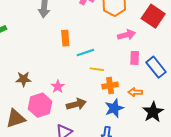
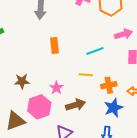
orange rectangle: (65, 38) -> (55, 46), moved
cyan line: (85, 53) -> (95, 51), moved
yellow line: (97, 69) -> (86, 75), moved

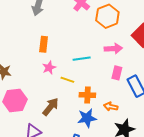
pink star: (56, 88) -> (49, 68), moved
brown arrow: (76, 105) -> (51, 107), turned -48

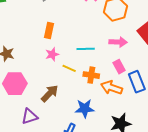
pink rectangle: (117, 73) -> (119, 67), turned -48
orange cross: (87, 95) -> (91, 75), moved
orange arrow: (111, 107) -> (111, 88), moved, size x1.5

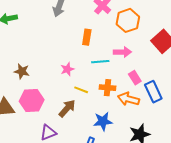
orange rectangle: (49, 30) -> (87, 37), moved
pink arrow: (118, 42) -> (122, 52), moved
yellow line: (69, 68) -> (81, 90), moved

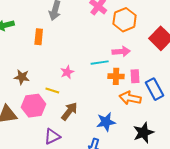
orange rectangle: (87, 37) -> (39, 37), moved
pink rectangle: (135, 78) -> (135, 76), turned 32
orange cross: (108, 88) -> (116, 76), moved
yellow line: (81, 90) -> (52, 90), moved

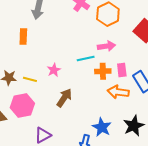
yellow line: (52, 90) -> (30, 79), moved
brown arrow: (69, 111) -> (64, 98), moved
blue star: (106, 122) -> (102, 127), moved, turned -30

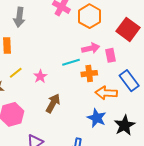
pink rectangle: (122, 70) -> (111, 55), moved
yellow line: (30, 79) -> (16, 73), moved, turned -48
blue star: (102, 127) -> (97, 118), moved

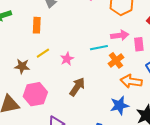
orange cross: (89, 74) -> (116, 60), turned -35
blue star: (97, 118) -> (119, 105), turned 30

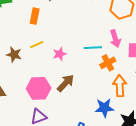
pink arrow: (120, 35) -> (115, 39), turned 72
orange arrow: (131, 81) -> (120, 86), turned 70
pink hexagon: (35, 94) -> (39, 88), moved

